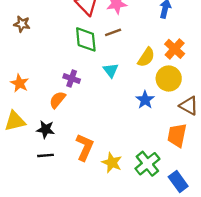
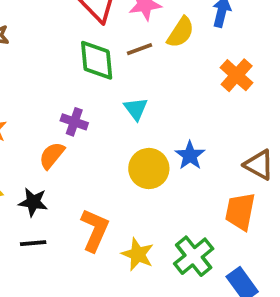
yellow semicircle: (146, 57) -> (181, 32), moved
yellow circle: (169, 79) -> (149, 169), moved

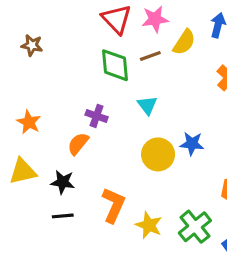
blue star: (190, 155) -> (192, 144), turned -30

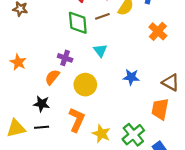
yellow circle: (158, 154) -> (85, 85), moved
yellow triangle: (23, 171) -> (16, 128), moved

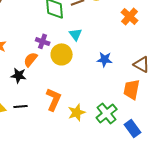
yellow circle: (85, 85) -> (62, 54), moved
black star: (42, 104) -> (19, 75), moved
yellow star: (101, 134) -> (77, 112), turned 30

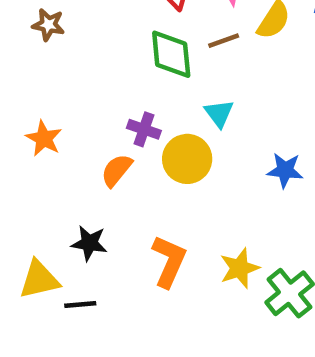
black star: (19, 75) -> (89, 243), moved
black line: (21, 106) -> (80, 305), moved
yellow star: (77, 112) -> (239, 268), moved

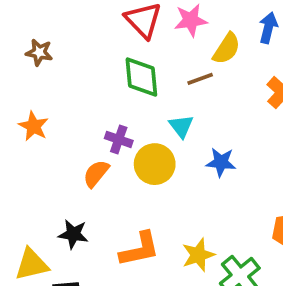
brown line: (224, 41) -> (200, 79), moved
orange star: (44, 138) -> (34, 126), moved
blue star: (285, 170) -> (221, 162), moved
orange L-shape: (169, 261) -> (140, 249), turned 54

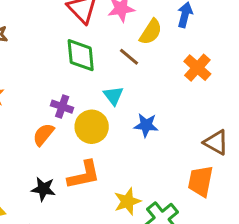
brown line: (200, 79) -> (129, 57), turned 60
black star: (73, 234) -> (43, 189), moved
orange L-shape: (140, 249) -> (84, 175), moved

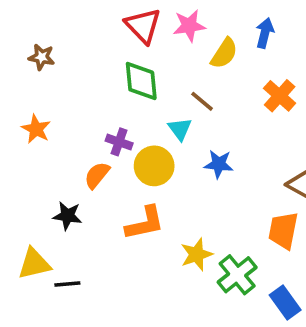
brown line: (129, 57) -> (202, 101), moved
black star: (43, 189) -> (67, 216), moved

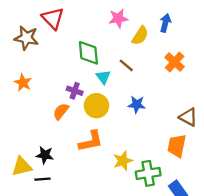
red triangle: (143, 26) -> (53, 18), moved
brown star: (42, 57) -> (26, 38), size x1.5
cyan triangle: (180, 129) -> (103, 77), moved
black star: (67, 216) -> (45, 155), moved
green cross: (237, 275) -> (148, 173), turned 30

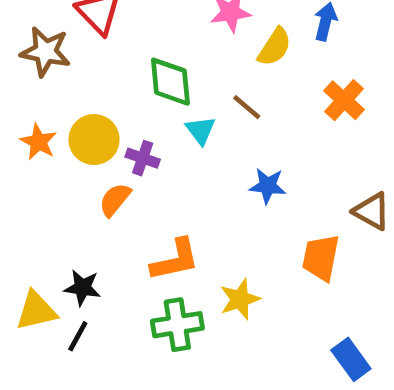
yellow circle: (96, 106) -> (94, 140), moved
orange trapezoid: (177, 146) -> (321, 258), moved
green cross: (148, 173) -> (177, 325), moved
black line: (42, 179) -> (78, 336), turned -56

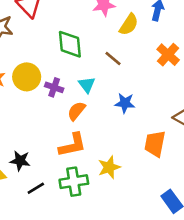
cyan triangle: (200, 130) -> (87, 85), moved
orange semicircle: (115, 200) -> (76, 111), moved
black line: (78, 336) -> (36, 188), moved, turned 30

